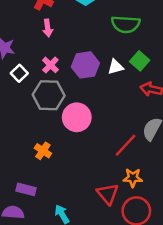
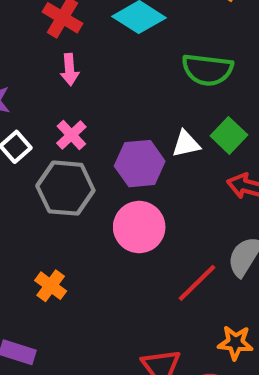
purple hexagon: (85, 65) -> (140, 164), moved
pink circle: (77, 117) -> (139, 227), moved
orange star: (133, 178) -> (235, 343), moved

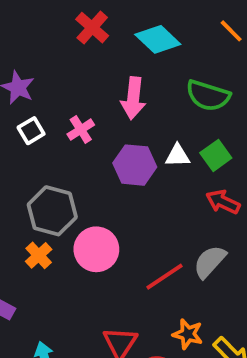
pink arrow: (70, 70) -> (133, 98), moved, size x1.5
gray hexagon: (65, 188) -> (52, 211), moved
pink circle: (139, 227) -> (96, 249), moved

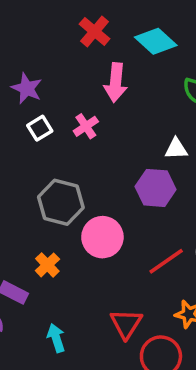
pink arrow: (133, 98) -> (116, 82), moved
purple hexagon: (135, 165) -> (156, 188), moved
orange cross: (39, 255) -> (47, 265), moved

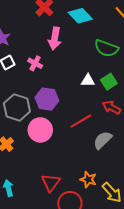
pink cross: (86, 126) -> (35, 63), turned -32
purple hexagon: (156, 188) -> (47, 99), moved
red line: (166, 261) -> (81, 121), moved

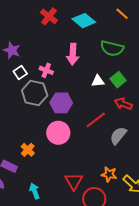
pink arrow: (55, 39) -> (73, 54), moved
gray hexagon: (17, 107) -> (35, 93), moved

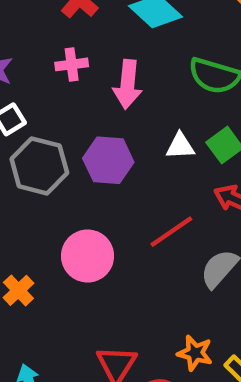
pink cross: (46, 70) -> (72, 64), moved, turned -32
purple hexagon: (61, 103) -> (108, 160), moved

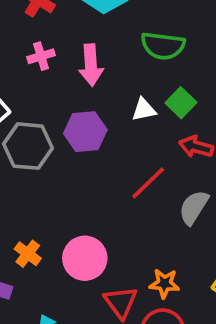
pink circle: (88, 256) -> (85, 258), moved
orange star: (195, 353) -> (164, 284), moved

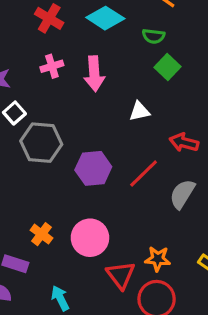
green semicircle: (163, 46) -> (153, 36), moved, size x0.6
green square: (181, 103) -> (168, 67), moved
purple hexagon: (85, 132) -> (93, 168), moved

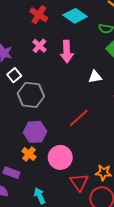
pink cross: (52, 66) -> (39, 46), turned -32
purple hexagon: (93, 168) -> (35, 132), moved
red line: (144, 173) -> (79, 118), moved

